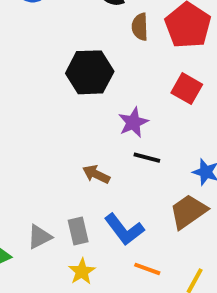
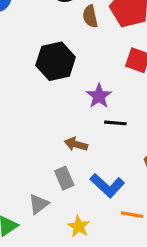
gray rectangle: (78, 231) -> (64, 178), moved

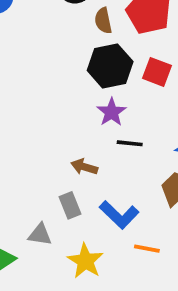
black hexagon: (56, 61) -> (110, 66), moved
gray triangle: (39, 204) -> (40, 235), turned 45
yellow star: (79, 226) -> (85, 261), size x1.4

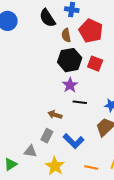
gray rectangle: (70, 205) -> (47, 136), turned 48
orange line: (147, 249) -> (91, 167), moved

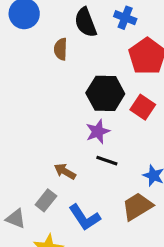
brown semicircle: (66, 35) -> (61, 49), moved

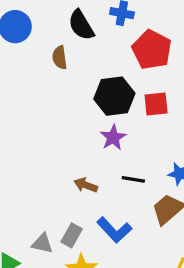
red square: (143, 107) -> (156, 104), turned -30
black line: (107, 161) -> (133, 179), moved
gray rectangle: (46, 200) -> (72, 235), moved

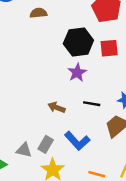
brown semicircle: (60, 57) -> (38, 13), turned 91

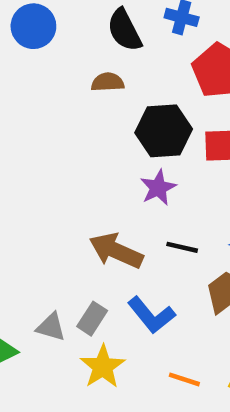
brown semicircle: (38, 13) -> (108, 82), moved
brown arrow: (56, 107) -> (116, 251), size x1.6

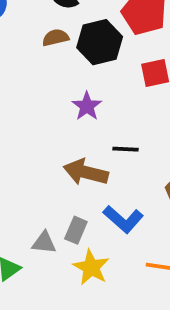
black hexagon: (164, 131) -> (100, 42), moved
purple star: (158, 188) -> (87, 106), moved
black line: (182, 247) -> (126, 149), moved

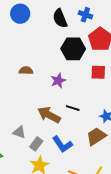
brown semicircle: (56, 38) -> (26, 71), moved
gray triangle: (44, 243) -> (19, 132), moved

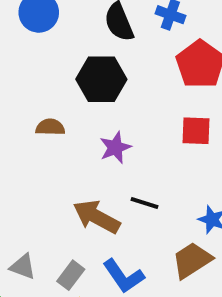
black hexagon: (73, 49) -> (101, 79), moved
gray triangle: (19, 132) -> (23, 267), moved

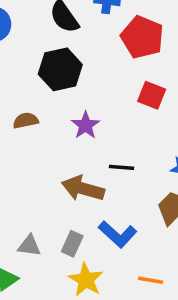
red square: (196, 131) -> (152, 95), turned 32

